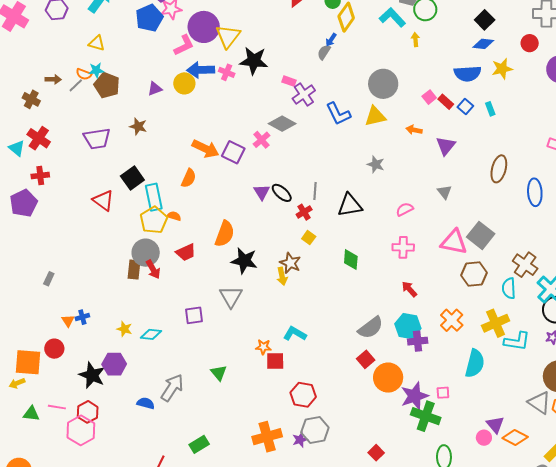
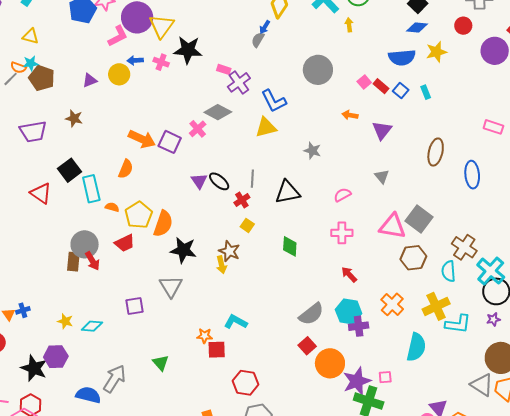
blue arrow: (201, 70) -> (135, 60), size x0.6
yellow triangle: (375, 116) -> (266, 127), moved
yellow pentagon: (154, 220) -> (139, 215), moved
blue semicircle: (146, 403) -> (88, 395), size x1.4

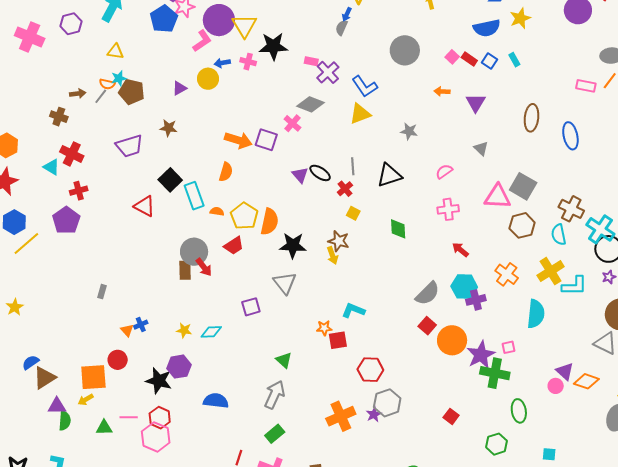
gray arrow: (114, 379) -> (275, 395), moved

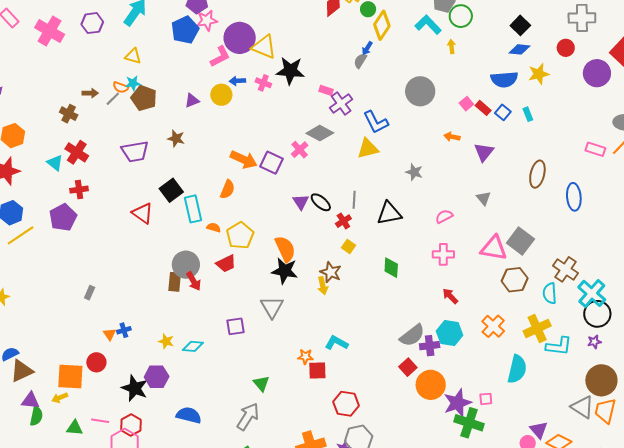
yellow triangle: (244, 26) -> (264, 47), turned -44
orange semicircle: (270, 222) -> (285, 249), moved, turned -44
purple cross: (476, 300) -> (430, 346), moved

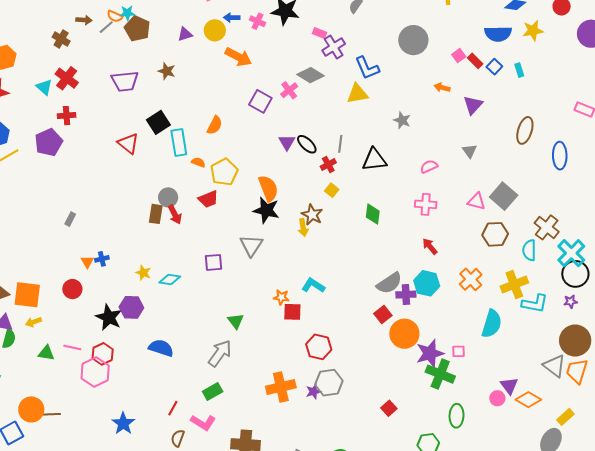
orange arrow: (244, 160) -> (238, 57), moved
pink triangle: (494, 248) -> (477, 201), size x0.7
gray circle: (186, 265) -> (168, 197), size x0.7
orange square: (70, 376) -> (27, 295), moved

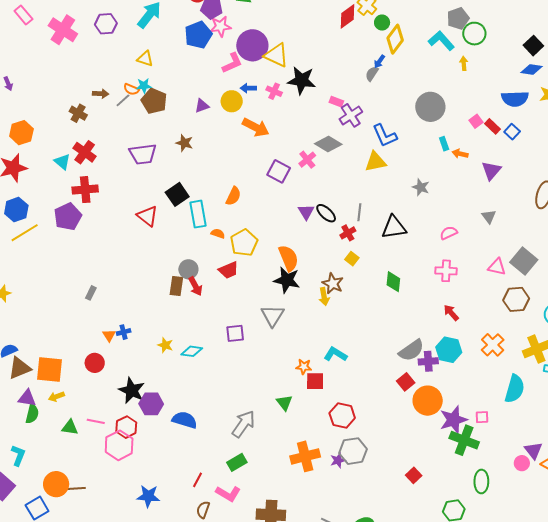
cyan rectangle: (519, 70) -> (444, 144), moved
red cross: (67, 116) -> (85, 190), size x1.4
purple hexagon: (131, 307) -> (151, 404), moved
green triangle: (236, 321) -> (284, 403), moved
blue star: (123, 423) -> (148, 496), turned -30

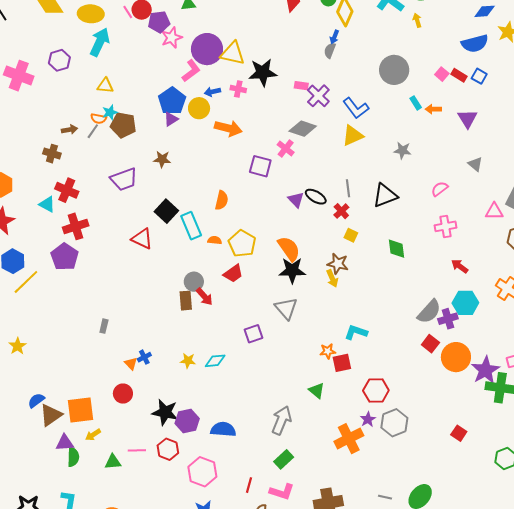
blue pentagon: (198, 35) -> (172, 101), moved
pink hexagon: (119, 445) -> (202, 472), moved
purple star: (338, 460) -> (368, 419), moved

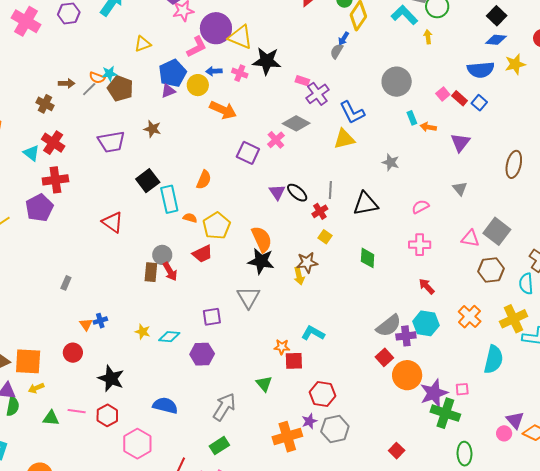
yellow triangle: (105, 86) -> (143, 44), moved, turned -36
red triangle: (142, 239) -> (113, 222), moved
brown star: (338, 264) -> (307, 263), turned -30
purple hexagon: (187, 421) -> (202, 354), moved

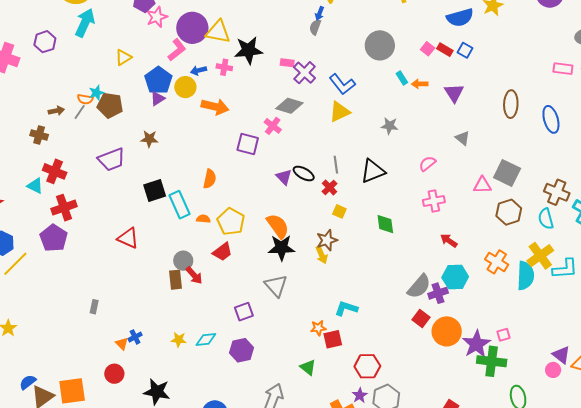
black square: (148, 181) -> (155, 191), turned 30
cyan semicircle: (493, 359) -> (526, 276), moved

